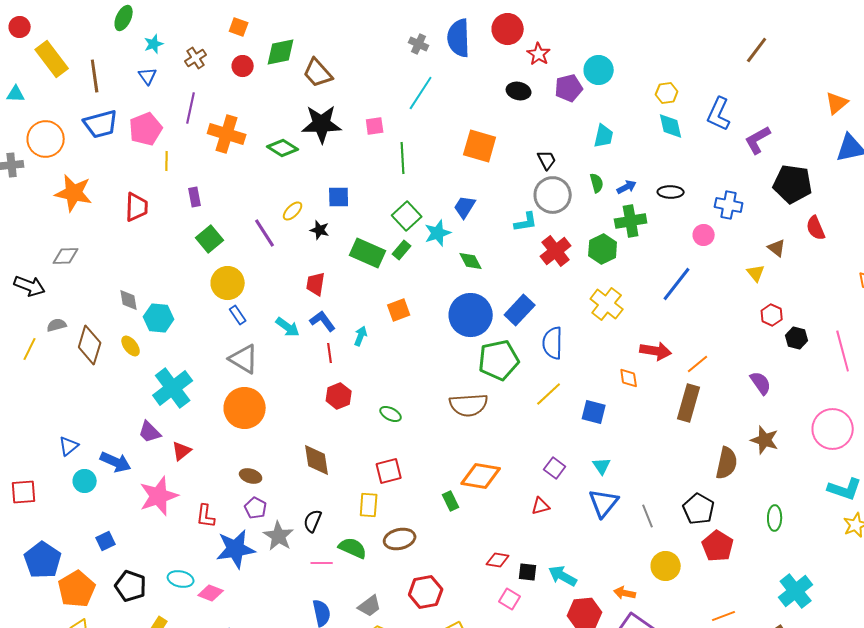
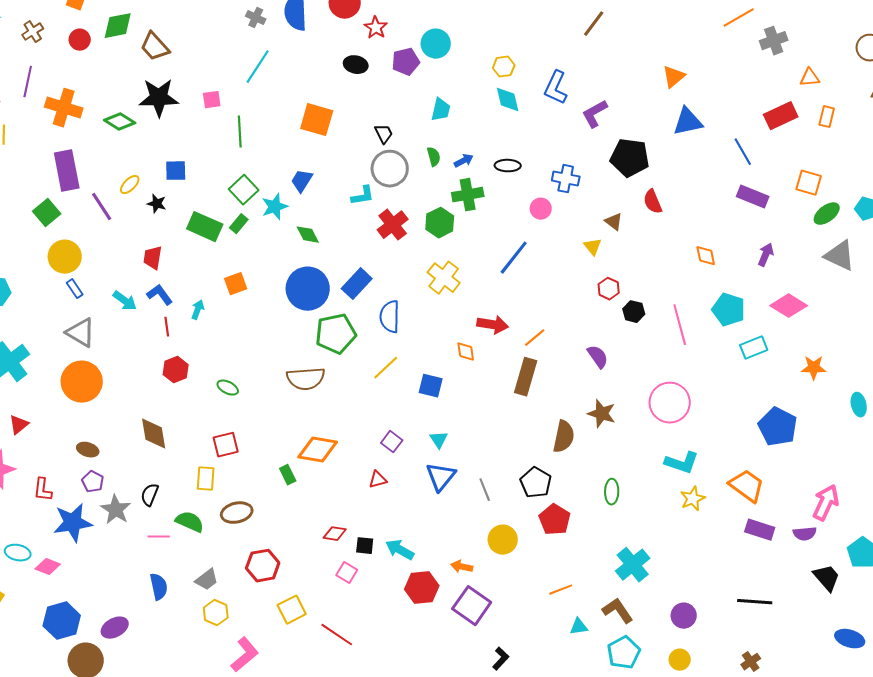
purple rectangle: (195, 197) -> (67, 171), moved, size x2.0

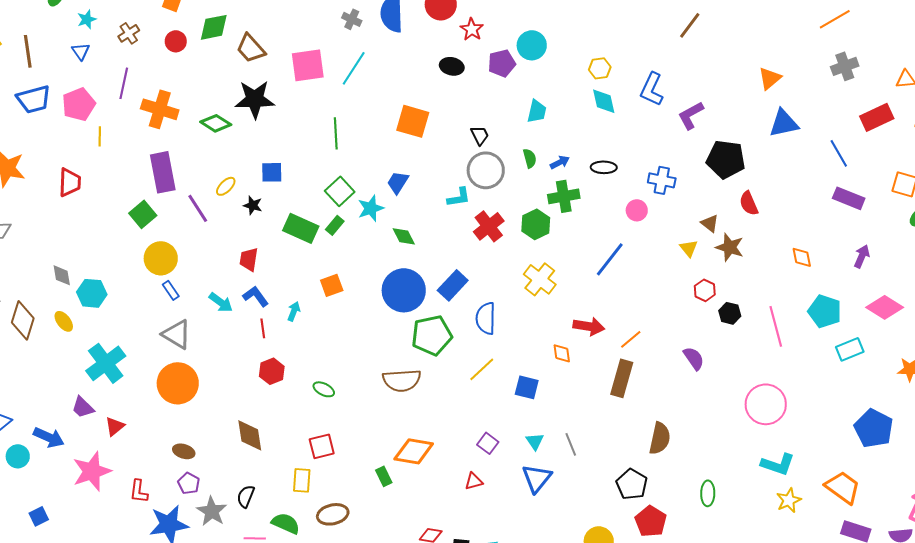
gray cross: (774, 41) -> (845, 66), moved
pink square: (212, 100) -> (308, 65), moved, size x1.8
brown star: (602, 414) -> (730, 247), moved
gray line: (485, 490) -> (571, 444), moved

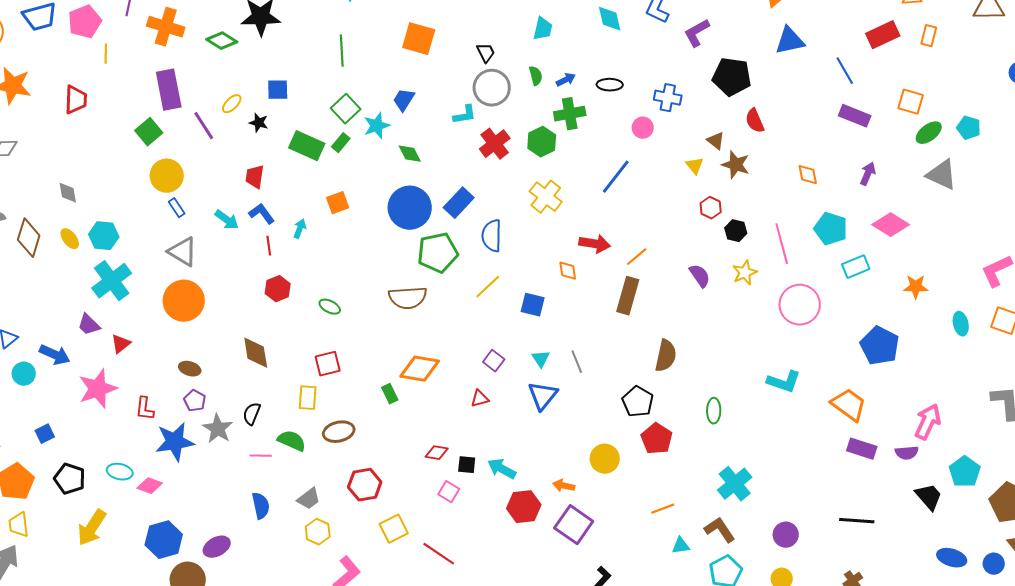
cyan hexagon: (92, 293) -> (104, 236), moved
pink circle: (766, 404) -> (800, 305), moved
yellow star: (789, 500) -> (745, 273), moved

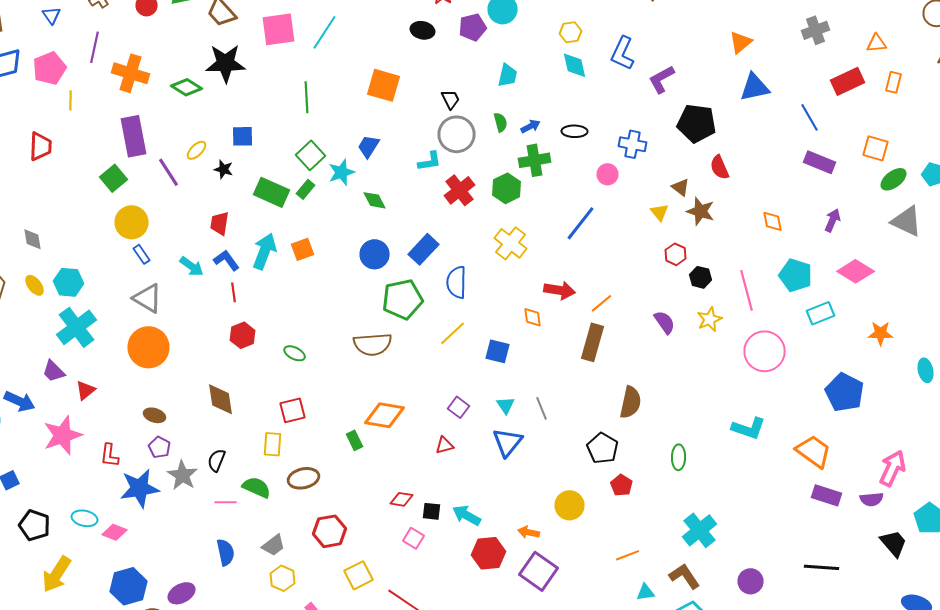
blue circle: (410, 208) -> (374, 254), size x0.7
cyan arrow: (300, 229) -> (264, 251), moved, size x1.8
red pentagon: (657, 439) -> (622, 485), size x0.7

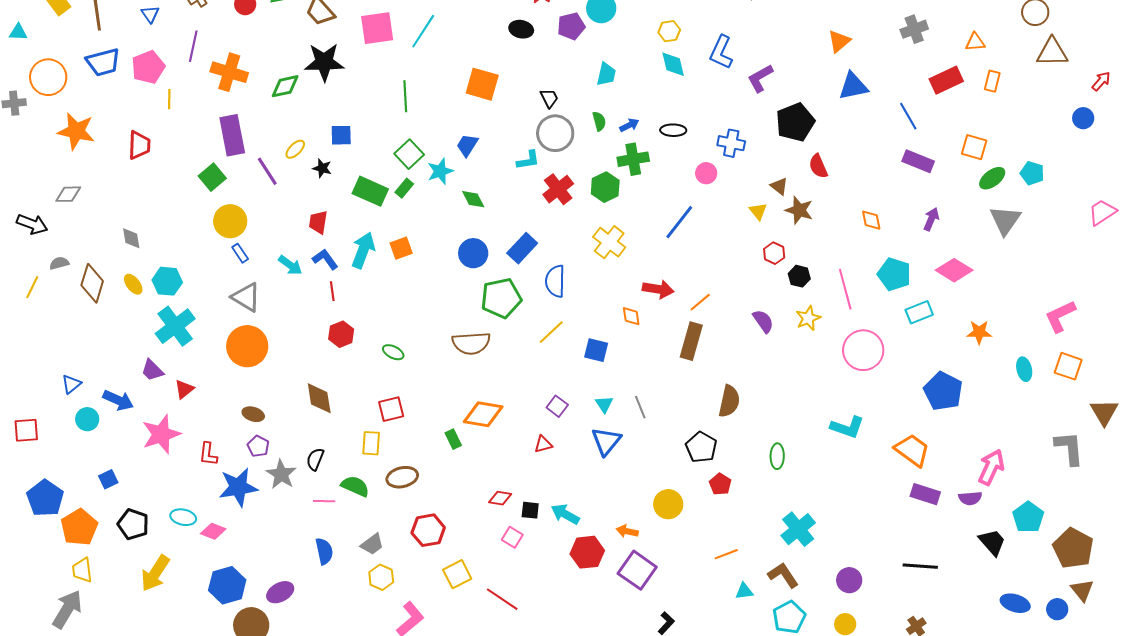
green diamond: (186, 87) -> (285, 86), turned -44
black pentagon: (696, 123) -> (795, 122), turned -30
gray triangle: (906, 221) -> (1005, 220), turned 40

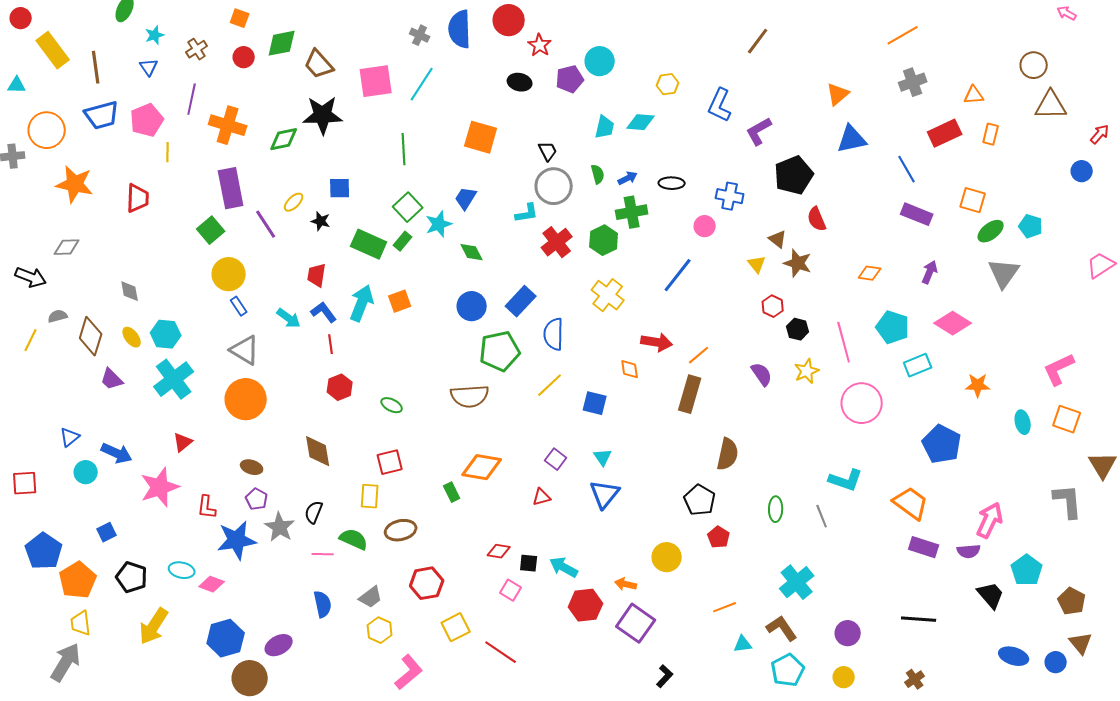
cyan diamond: (673, 64) -> (641, 122), moved, turned -72
orange diamond: (871, 220) -> (870, 273), turned -70
purple trapezoid: (152, 370) -> (112, 379), moved
gray line: (640, 407) -> (822, 516), moved
brown pentagon: (1073, 548) -> (1072, 601), size x0.7

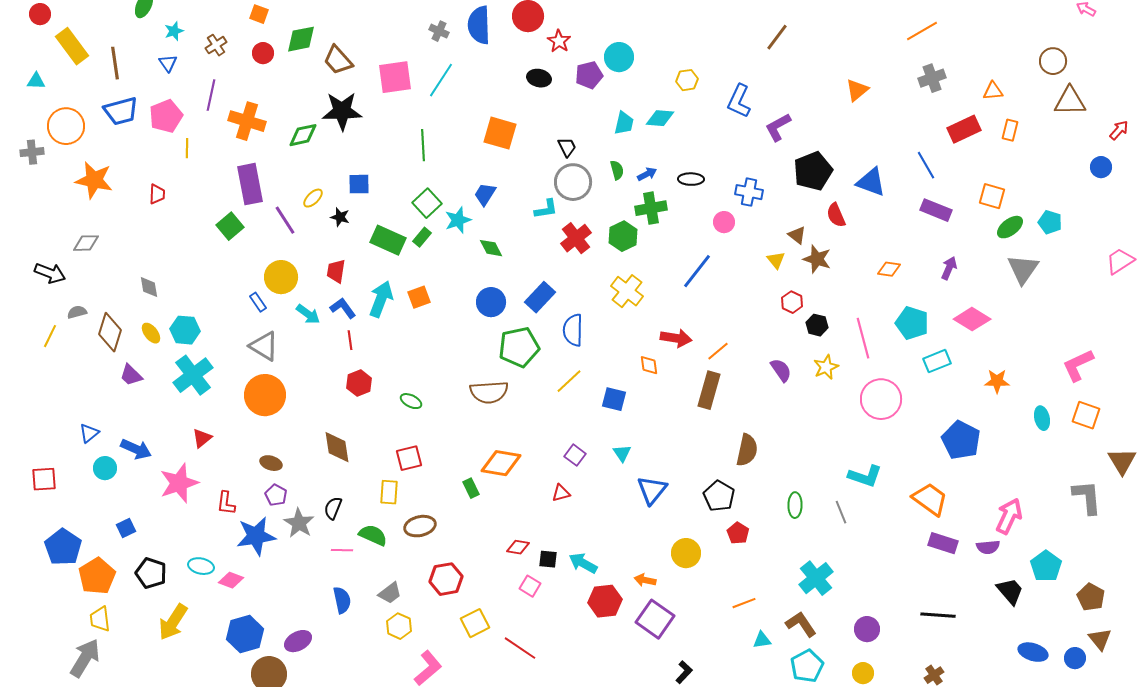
blue triangle: (852, 139) -> (871, 182), moved, turned 32
red trapezoid: (138, 198) -> (157, 194), size x0.7
yellow circle: (229, 274) -> (281, 277), moved
blue triangle: (605, 494) -> (652, 490), moved

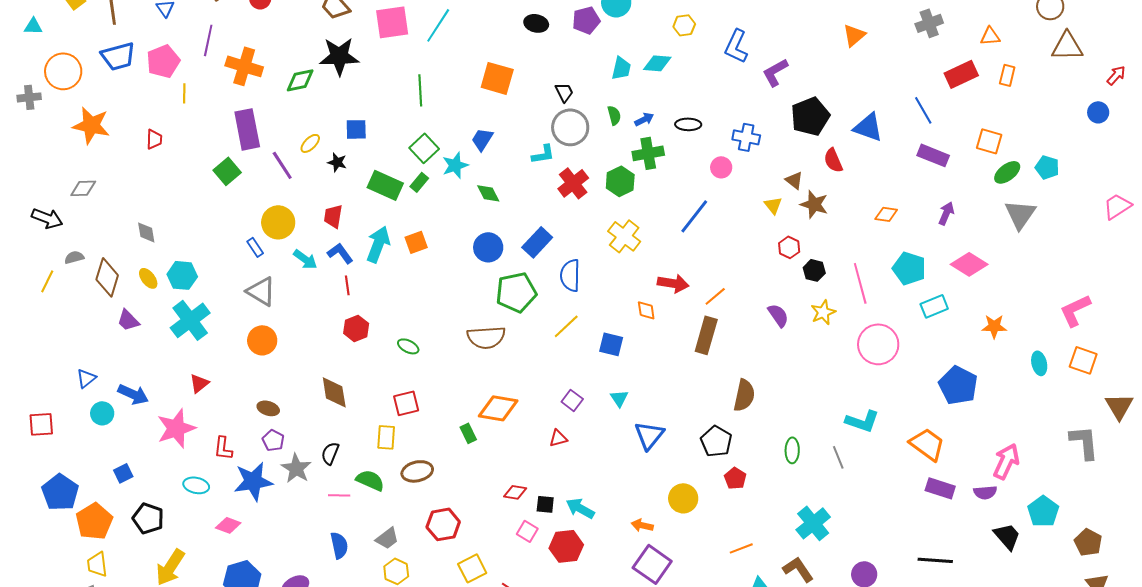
orange circle: (265, 395) -> (262, 340), size x0.7
cyan ellipse: (201, 566) -> (196, 485), moved
red hexagon: (605, 601) -> (566, 546), moved

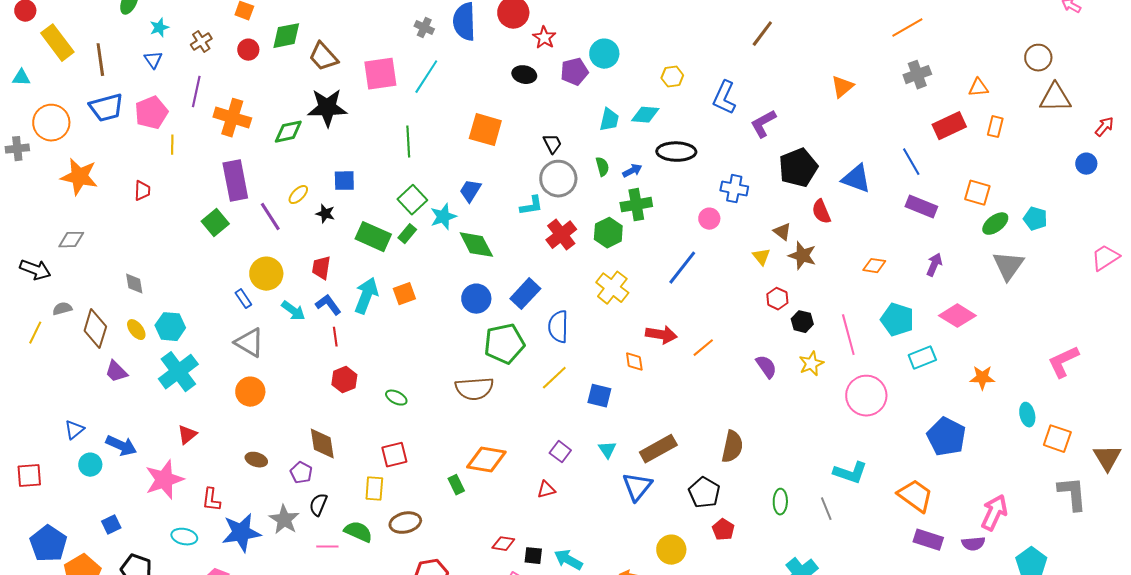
black ellipse: (688, 124) -> (676, 152), moved, size x1.5
green diamond: (488, 193) -> (476, 245), size x1.5
brown rectangle: (706, 335) -> (658, 449), moved, turned 45
orange square: (1083, 360) -> (1057, 439), moved
purple pentagon: (273, 440) -> (301, 473), moved

